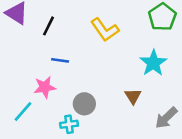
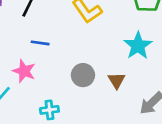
pink star: (45, 87) -> (24, 71), turned 30
gray circle: (84, 104) -> (83, 75), moved

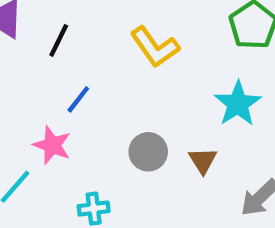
blue line: (40, 43) -> (78, 99), turned -60

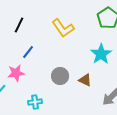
pink star: (52, 145) -> (16, 73), turned -30
brown triangle: (203, 161) -> (85, 80), turned -32

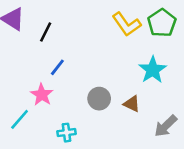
yellow L-shape: (63, 28) -> (127, 24), moved
pink star: (16, 73) -> (42, 95), turned -30

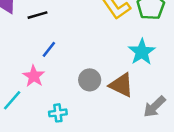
black line: (46, 32) -> (38, 15), turned 48
brown triangle: (132, 104) -> (121, 85), size x1.5

